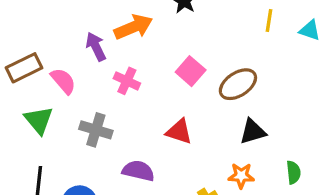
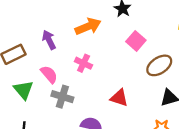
purple arrow: (96, 47) -> (49, 40), moved
pink square: (191, 71) -> (136, 41), moved
pink semicircle: (63, 81) -> (49, 74), moved

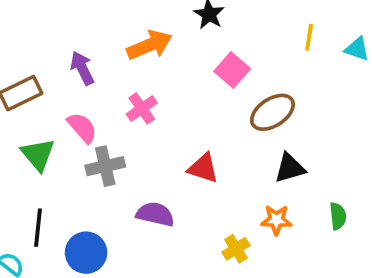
pink cross: (84, 63) -> (142, 108), turned 30
gray cross: (62, 97) -> (105, 166), turned -30

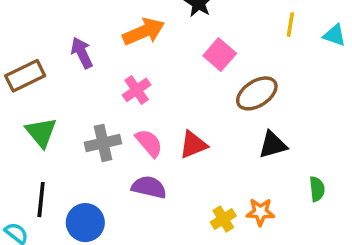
pink semicircle: (82, 128) -> (149, 143), moved
red triangle: (203, 168) -> (193, 145), turned -40
orange star: (276, 220) -> (260, 212), moved

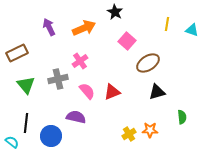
purple arrow: (82, 53) -> (49, 27), moved
gray cross: (103, 143) -> (58, 79), moved
purple semicircle: (149, 187) -> (76, 117), moved

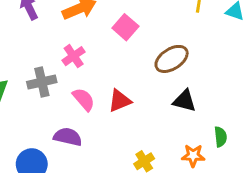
pink square: (127, 41) -> (125, 27), moved
black triangle: (157, 92) -> (185, 101), turned 30
orange star: (150, 130) -> (193, 156), moved

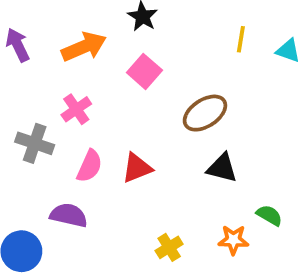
gray cross: (42, 82) -> (35, 143), turned 32
pink semicircle: (84, 99) -> (90, 166), turned 65
green semicircle: (221, 137) -> (269, 215), turned -54

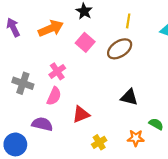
yellow line: (241, 39) -> (128, 21), moved
pink cross: (76, 109) -> (57, 71), moved
brown ellipse: (205, 113) -> (120, 49), moved
red triangle: (137, 168) -> (81, 114), moved

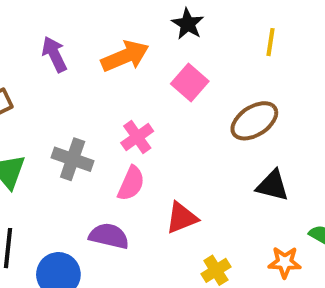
brown ellipse: (120, 49) -> (254, 121), moved

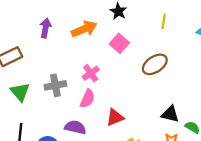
purple arrow: (54, 54) -> (45, 28), turned 36
gray cross: (73, 159) -> (55, 85), turned -30
black triangle: (273, 185) -> (170, 114), moved

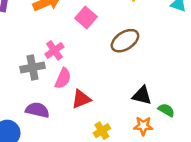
gray cross: (55, 85) -> (33, 67), moved
pink semicircle: (87, 99) -> (63, 78), moved

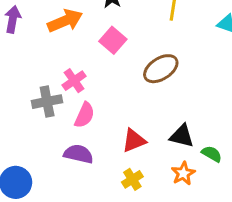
red triangle: (81, 99) -> (134, 140), moved
purple semicircle: (37, 110) -> (79, 154), moved
orange star: (143, 126) -> (183, 173), turned -30

